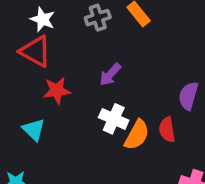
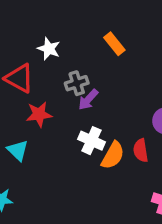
gray cross: (98, 18) -> (77, 83), moved
white star: (43, 19) -> (49, 49), moved

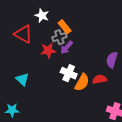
orange rectangle: (114, 44) -> (65, 27), moved
red star: (39, 114) -> (48, 51), moved
red semicircle: (141, 150) -> (99, 79), turned 88

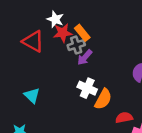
red star: (48, 51) -> (63, 33), moved
red semicircle: (99, 79) -> (124, 118), moved

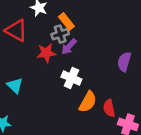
red star: (63, 33) -> (46, 53), moved
orange semicircle: (103, 99) -> (88, 102), moved
red semicircle: (124, 118) -> (109, 108), turned -91

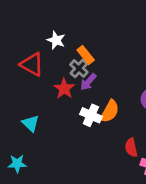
gray cross: (60, 34) -> (79, 68), turned -30
red star: (46, 53) -> (64, 89), turned -30
orange semicircle: (88, 102) -> (110, 111), moved

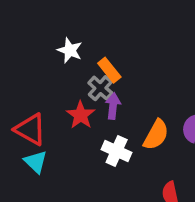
red triangle: (32, 64) -> (30, 129), moved
purple arrow: (88, 82) -> (113, 106), turned 144
orange semicircle: (110, 111) -> (156, 135), moved

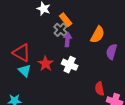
red star: (81, 115) -> (46, 64), moved
orange semicircle: (156, 135) -> (98, 35), moved

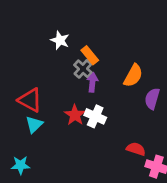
red star: (46, 64) -> (75, 115), moved
cyan triangle: (25, 71) -> (34, 124), turned 32
red semicircle: (100, 89) -> (136, 149), turned 120

